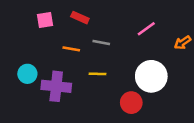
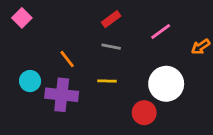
red rectangle: (80, 18) -> (111, 19), moved, turned -60
pink square: (45, 20) -> (22, 18), moved, turned -36
orange line: (71, 49) -> (67, 59), moved, turned 42

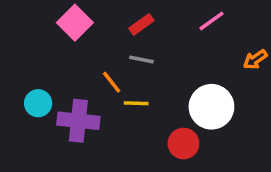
pink square: (22, 18) -> (75, 23), moved, size x1.4
pink line: (161, 32) -> (211, 21), moved
orange line: (67, 59) -> (112, 82), moved

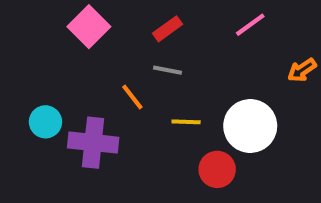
yellow line: (136, 103) -> (186, 122), moved

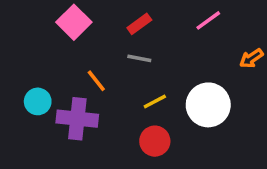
orange line: (132, 97) -> (96, 81), moved
yellow line: (186, 122) -> (155, 101), turned -30
red circle: (217, 169) -> (155, 141), moved

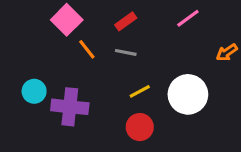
orange line: (96, 81) -> (87, 49), moved

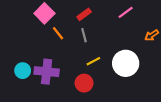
gray line: (126, 52) -> (84, 35), turned 64
cyan circle: (34, 91) -> (23, 71), moved
red circle: (140, 127) -> (84, 83), moved

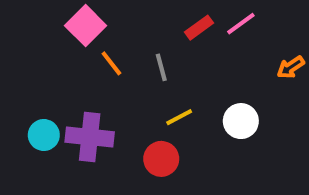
red rectangle: (84, 14) -> (199, 28), moved
white circle: (126, 63) -> (241, 121), size x0.7

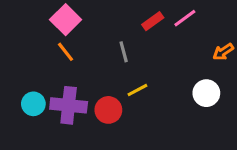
orange line: (111, 63) -> (66, 52), moved
white circle: (241, 121) -> (206, 93), moved
red circle: (161, 159) -> (108, 110), moved

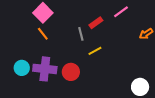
red rectangle: (153, 21) -> (96, 23), moved
yellow line: (137, 90) -> (95, 51), moved
white circle: (206, 93) -> (140, 87), moved

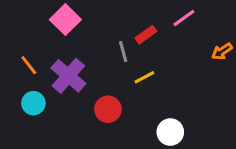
orange line: (43, 34) -> (29, 65), moved
purple cross: (45, 69) -> (68, 76), moved, turned 35
white circle: (140, 87) -> (170, 132), moved

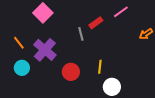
yellow line: (144, 77) -> (100, 67), moved, turned -56

